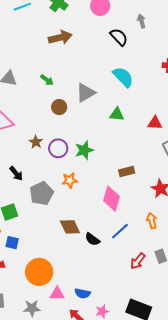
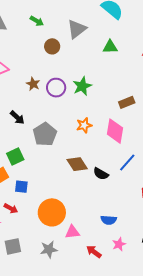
orange star: (70, 180) -> (84, 125), moved
blue semicircle: (83, 293) -> (109, 220), moved

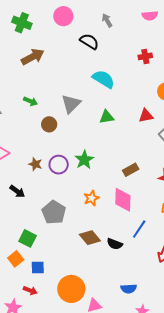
black arrow: (17, 118) -> (17, 191), moved
green square: (15, 156) -> (28, 238), turned -30

